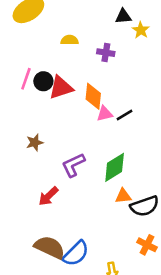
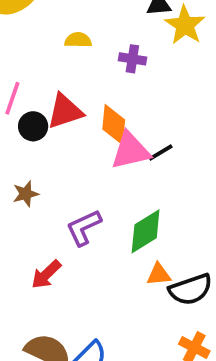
yellow star: (141, 30) -> (185, 25), size x1.5
black circle: (43, 81) -> (33, 126), moved
pink triangle: (105, 114) -> (131, 151), size x1.6

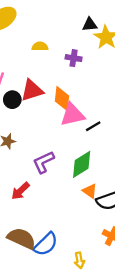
black line: (161, 153) -> (93, 126), moved
orange triangle: (159, 274) -> (90, 191), turned 42

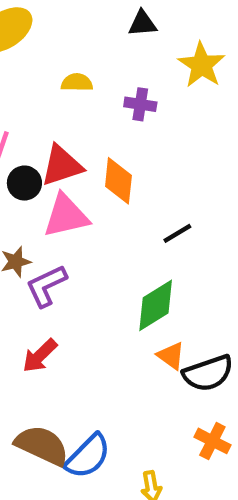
black triangle: (90, 25) -> (142, 23), moved
pink triangle: (72, 115) -> (66, 216), moved
purple L-shape: (44, 162) -> (46, 286), moved

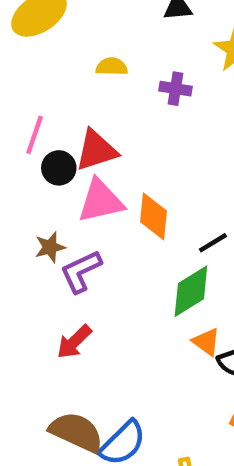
orange diamond: (118, 181) -> (153, 216), moved
black line: (177, 233) -> (213, 243), moved

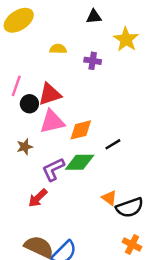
orange diamond: (153, 216) -> (81, 130), turned 70
purple L-shape: (81, 271) -> (53, 169), moved
green diamond: (191, 291) -> (80, 162), moved, turned 32

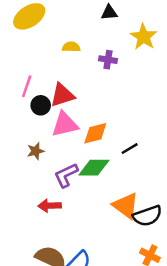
red arrow: (38, 198) -> (50, 206), turned 42
orange triangle: (109, 198) -> (126, 206), size x1.6

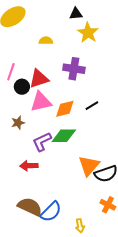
yellow star: (144, 37) -> (88, 33), moved
purple cross: (108, 60) -> (74, 69), moved, size x1.5
black line: (130, 149) -> (92, 106), moved
orange triangle: (126, 206) -> (89, 166), turned 35

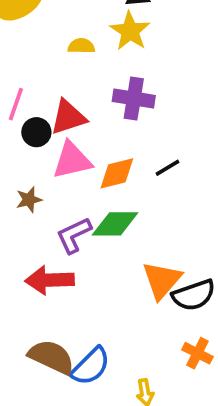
yellow star: (88, 33) -> (130, 31), moved
red arrow: (29, 166) -> (50, 280), size x1.4

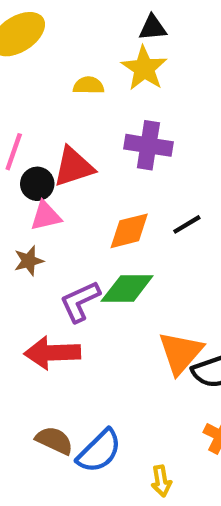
pink triangle: (72, 160) -> (46, 216), moved, size x0.7
brown semicircle: (51, 357) -> (54, 440), size x0.7

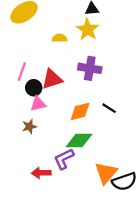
black line: (187, 224) -> (109, 108), turned 64
purple L-shape: (80, 301) -> (64, 159), moved
red arrow: (52, 353) -> (41, 173), size x0.7

